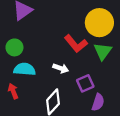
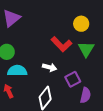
yellow circle: (99, 23) -> (81, 24), size x0.6

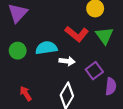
cyan semicircle: (17, 71) -> (46, 48), moved

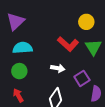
cyan semicircle: (46, 48) -> (22, 48), moved
green circle: (18, 51) -> (19, 71), moved

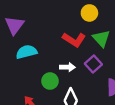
green circle: (19, 71) -> (50, 81), moved
purple square: (82, 78) -> (93, 64), moved

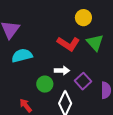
purple square: (93, 64) -> (83, 81), moved

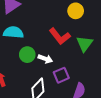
yellow circle: (83, 18) -> (76, 11), moved
green circle: (45, 84) -> (27, 55), moved

